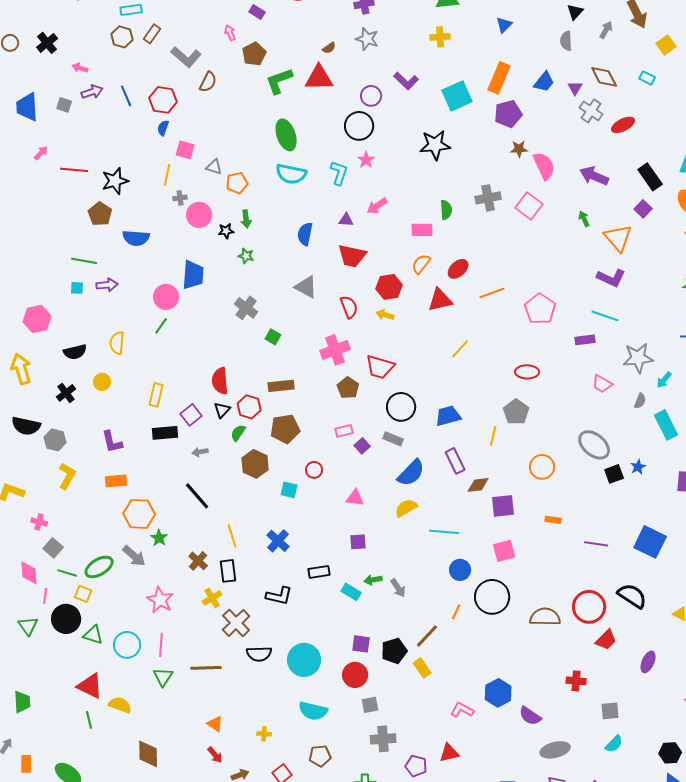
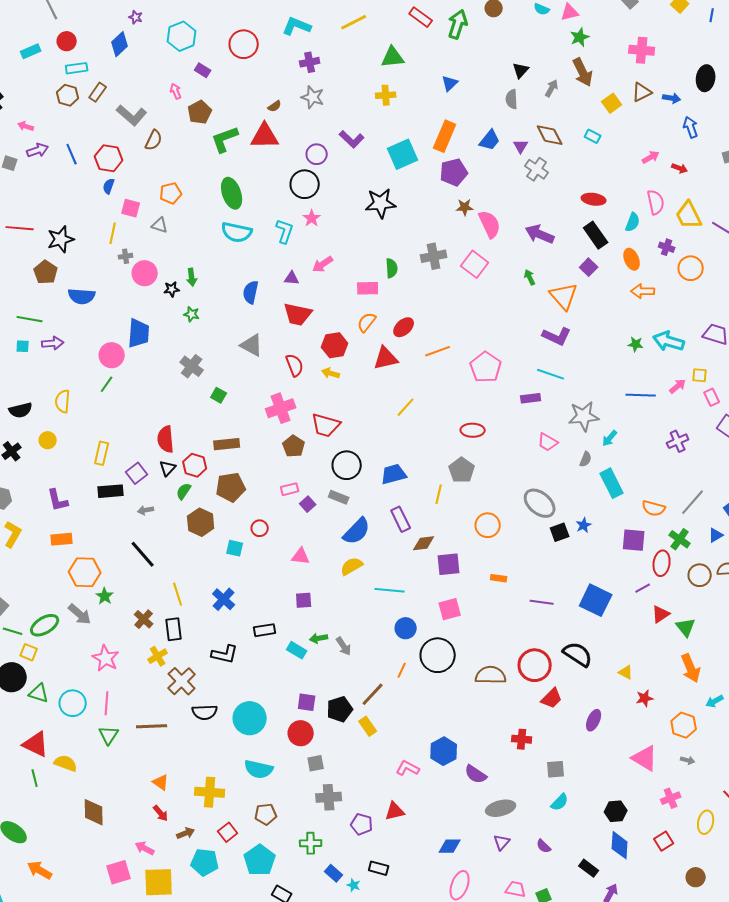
red ellipse: (623, 125) -> (594, 199), moved, turned 35
orange pentagon: (237, 183) -> (171, 193), moved
yellow cross: (264, 734) -> (210, 792), size x2.0

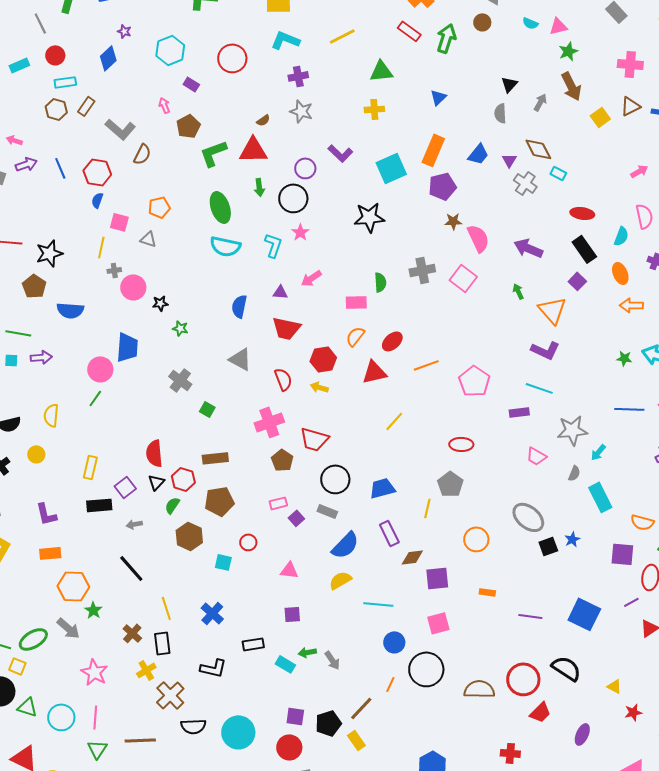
cyan rectangle: (593, 136) -> (558, 173), moved
green arrow: (192, 277) -> (259, 187), moved

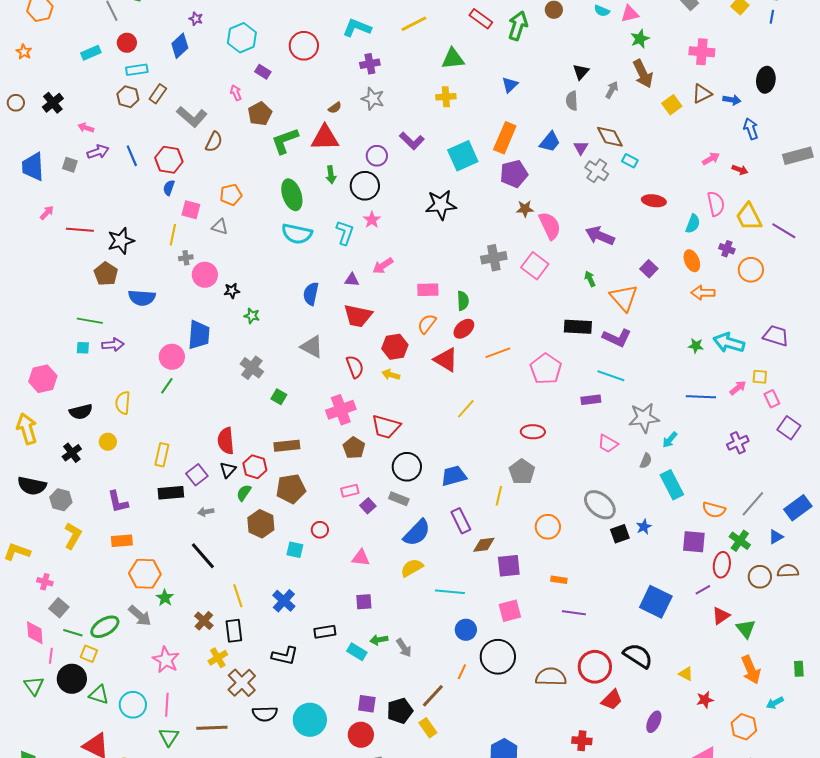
black rectangle: (584, 249) -> (578, 327), moved, turned -52
green semicircle: (380, 282) -> (463, 301), moved
red triangle: (374, 372) -> (446, 360), turned 44
purple line: (530, 616) -> (574, 613), moved

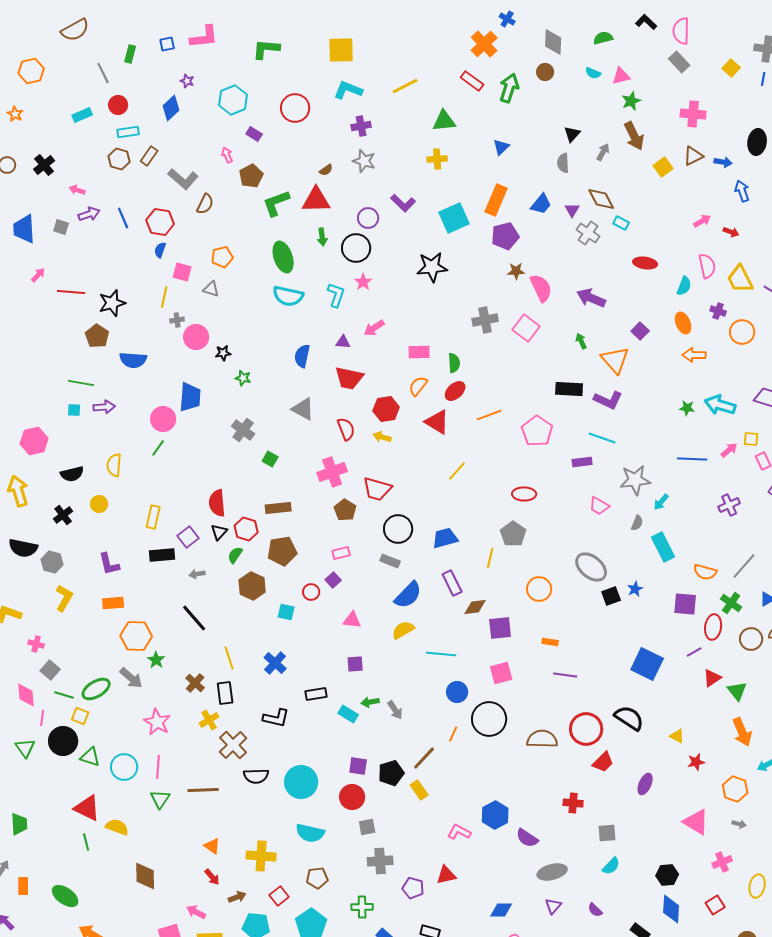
purple square: (368, 506) -> (333, 580), moved

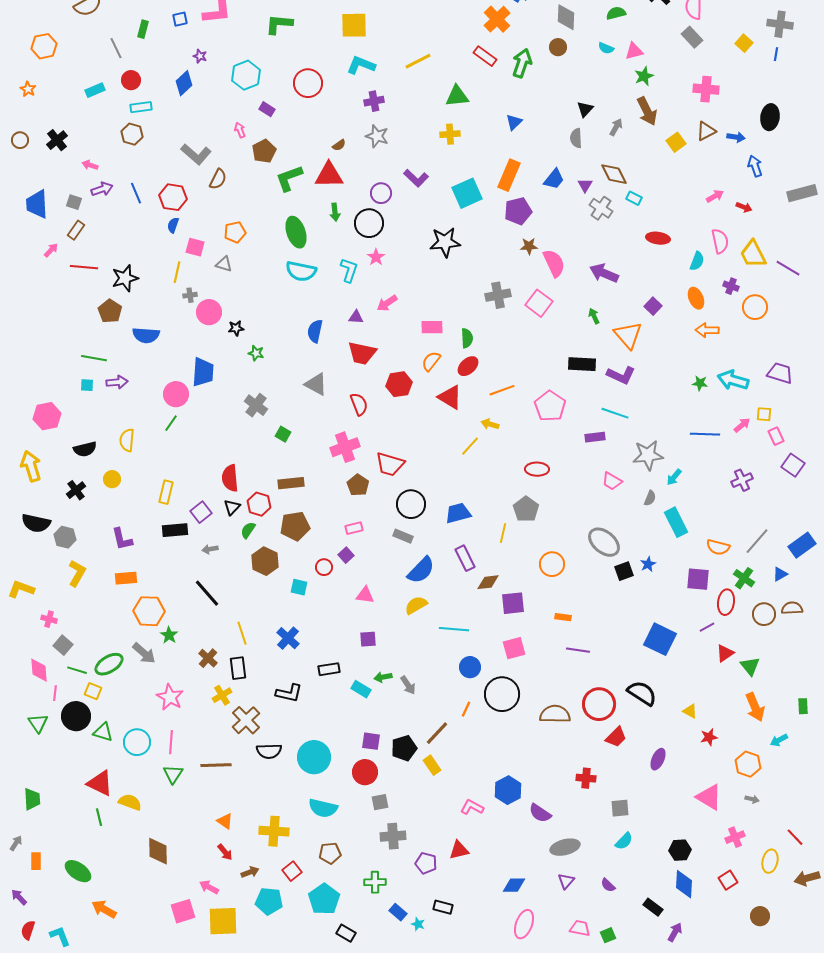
brown rectangle: (149, 156) -> (76, 230), moved
yellow arrow: (382, 437) -> (490, 424), moved

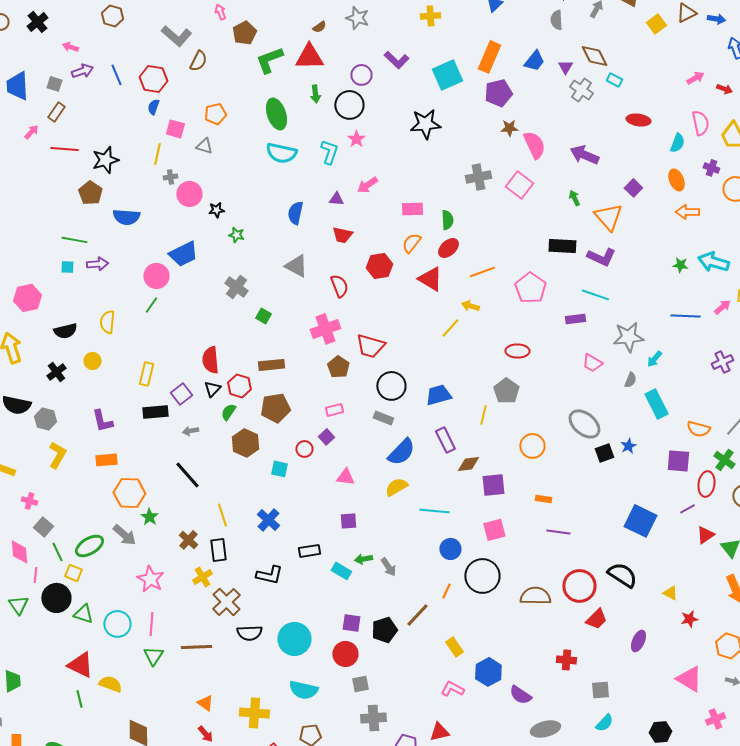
red trapezoid: (362, 353) -> (342, 235), size x0.7
blue trapezoid: (203, 372) -> (183, 254), turned 60
green line: (77, 670) -> (57, 552), turned 48
yellow rectangle: (432, 765) -> (454, 647), moved

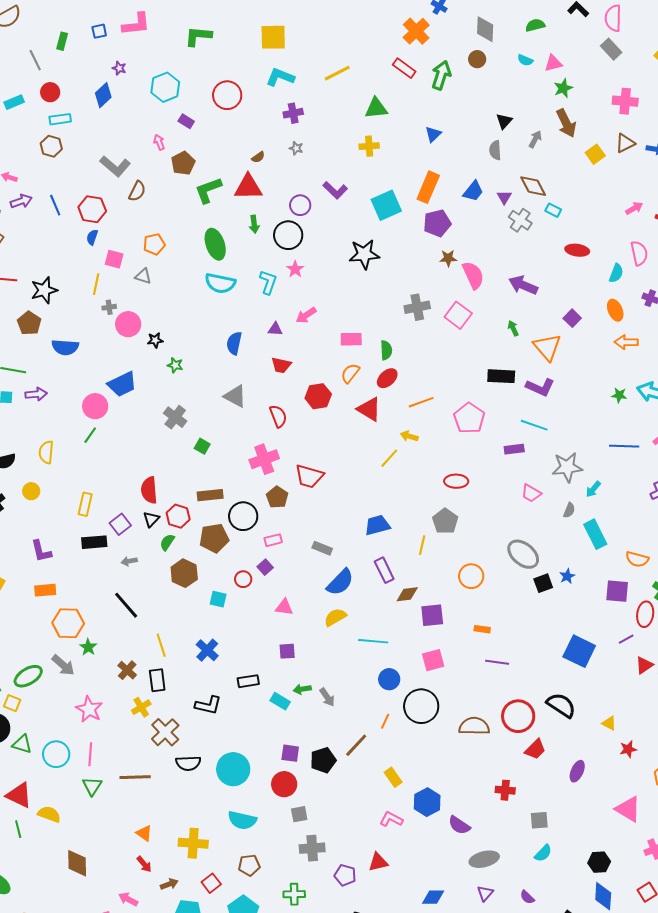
gray star: (357, 18) -> (296, 148), size x0.6
black circle: (391, 386) -> (243, 516), moved

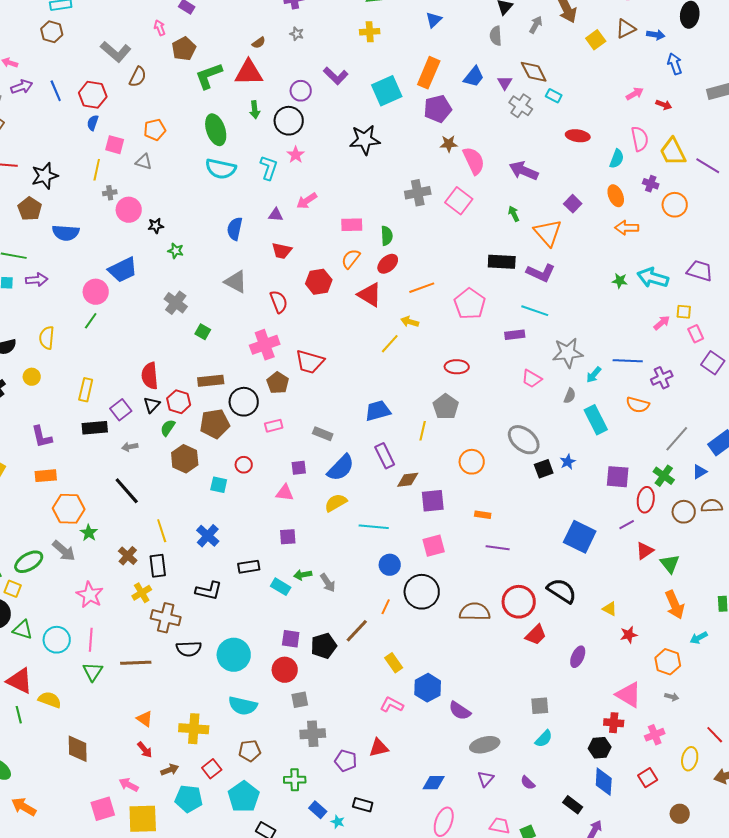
blue line: (624, 446) -> (628, 361), moved
orange semicircle: (637, 559) -> (638, 405), moved
purple square: (265, 567) -> (299, 468), moved, turned 35
brown cross: (165, 732) -> (166, 618), turned -32
red cross: (505, 790) -> (614, 723), moved

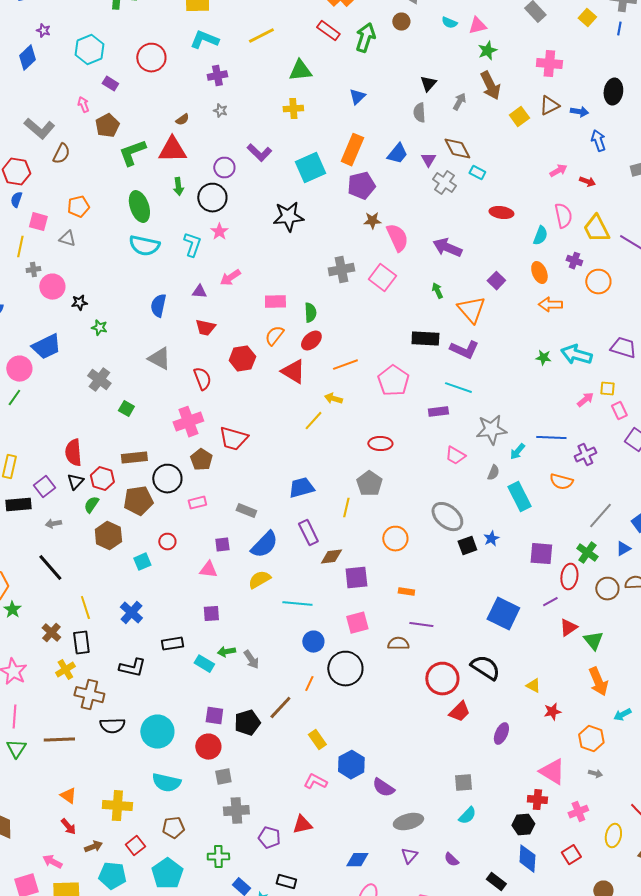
cyan square: (219, 485) -> (142, 562), turned -36
brown semicircle: (475, 612) -> (398, 644), moved, size x0.7

